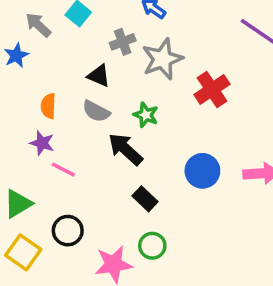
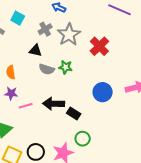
gray semicircle: (96, 111) -> (47, 69), moved
black arrow: (125, 149) -> (53, 104), moved, turned -30
pink line: (63, 170) -> (26, 106), turned -32
black circle: (68, 231) -> (36, 152), moved

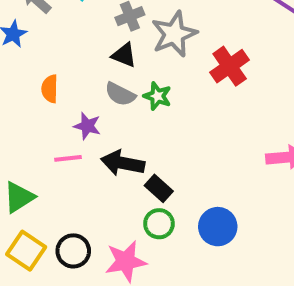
black triangle: (35, 50) -> (124, 55), moved
blue circle: (103, 92) -> (218, 227), moved
purple star: (11, 93) -> (87, 126), moved
green circle: (83, 139) -> (159, 224), moved

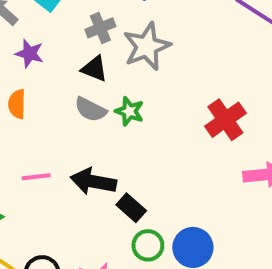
red cross: (230, 66) -> (225, 120), moved
purple star: (87, 126) -> (30, 53), moved
green circle: (159, 224) -> (148, 245), moved

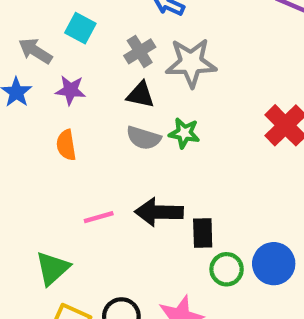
gray star: (147, 46) -> (191, 63), turned 30
black rectangle: (131, 208) -> (203, 233), turned 56

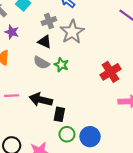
gray star: (191, 63) -> (72, 32), turned 30

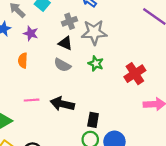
gray star: (72, 32) -> (94, 32), turned 30
green star: (61, 65) -> (96, 64), moved
black rectangle: (59, 114) -> (93, 120), moved

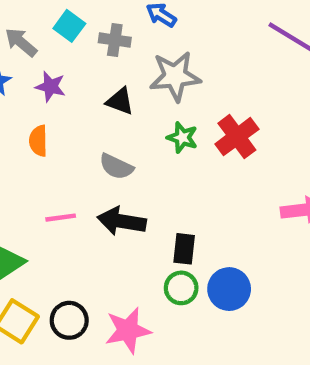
gray cross: (70, 21) -> (115, 40), moved, turned 32
gray semicircle: (62, 65) -> (116, 167), moved
red cross: (135, 74) -> (237, 137), moved

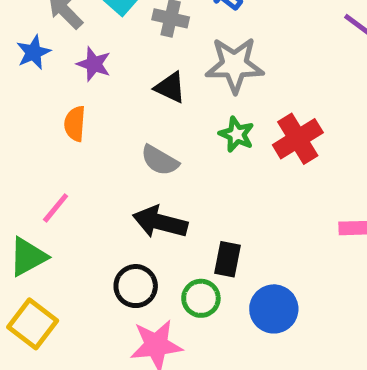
pink line: (61, 218) -> (56, 208), moved, turned -48
green circle: (181, 288) -> (201, 298), moved
black circle: (69, 320) -> (136, 286), moved

